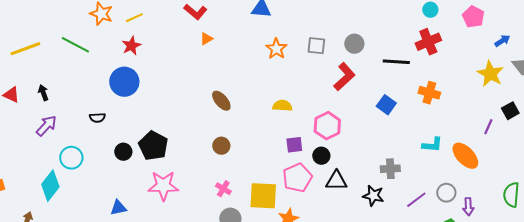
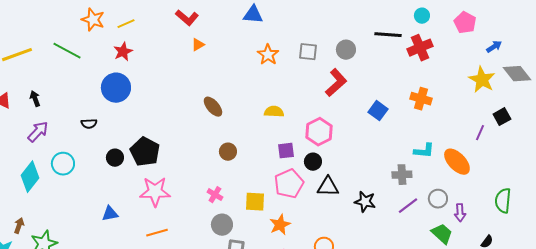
black line: (396, 62) -> (388, 35), moved
brown circle: (221, 146) -> (228, 152), moved
gray cross: (390, 169) -> (402, 175), moved
cyan diamond: (50, 186) -> (30, 177), moved
yellow square: (263, 196) -> (255, 202), size x0.7

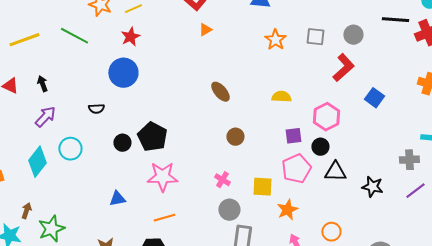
blue square: (378, 111) -> (374, 98), moved

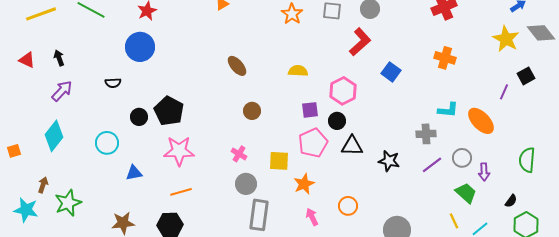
cyan circle: (70, 149) -> (107, 143), moved

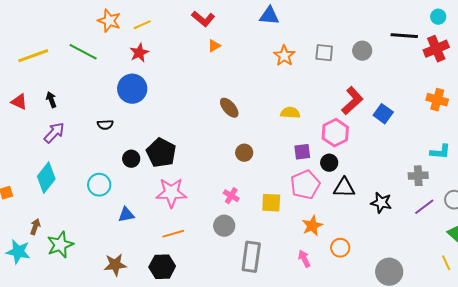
red L-shape: (360, 42) -> (352, 101), moved
gray circle: (246, 184) -> (224, 226), moved
orange star: (304, 184) -> (312, 226), moved

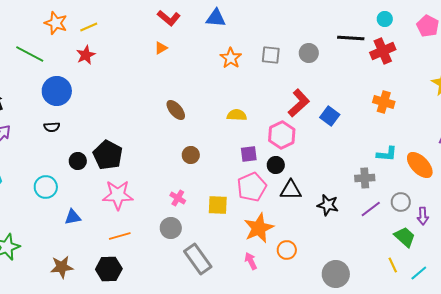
red L-shape: (203, 19) -> (169, 18), moved
blue circle: (132, 89) -> (57, 91), moved
orange star: (312, 226) -> (259, 228), size x1.4
gray rectangle: (251, 257) -> (198, 259), turned -44

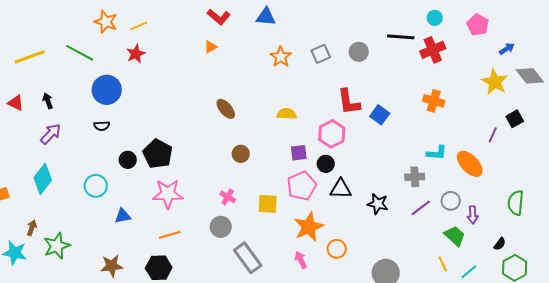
gray square: (271, 55) -> (321, 54), turned -30
red L-shape: (299, 103) -> (349, 102), turned 124

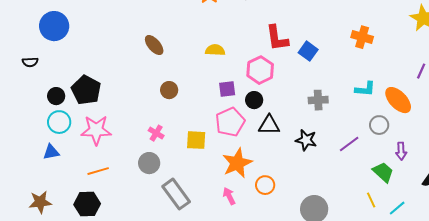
blue circle: (107, 90) -> (54, 26), moved
gray cross: (415, 177) -> (318, 100), moved
cyan circle: (96, 186) -> (59, 122), moved
gray circle: (451, 201) -> (379, 125), moved

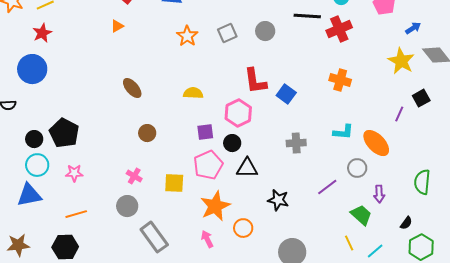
pink star: (96, 130) -> (74, 173), size x0.6
black star: (306, 140) -> (278, 200), moved
blue triangle: (51, 152) -> (29, 195), size x1.5

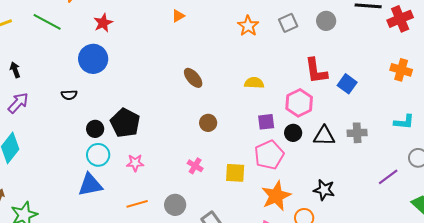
black triangle: (247, 168) -> (324, 136), moved
black star: (278, 200) -> (324, 190), moved
gray circle: (127, 206) -> (175, 205), moved

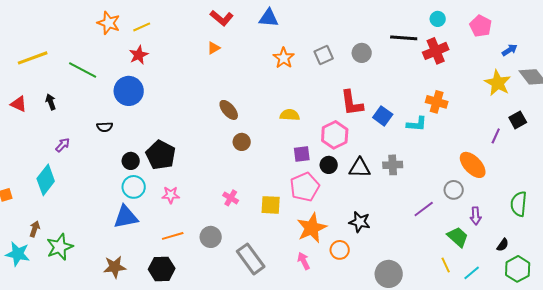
green line: (47, 22) -> (83, 70), moved
purple arrow: (18, 103) -> (63, 145), moved, size x0.7
cyan L-shape: (404, 122) -> (417, 124), moved
brown circle: (208, 123) -> (242, 142), moved

